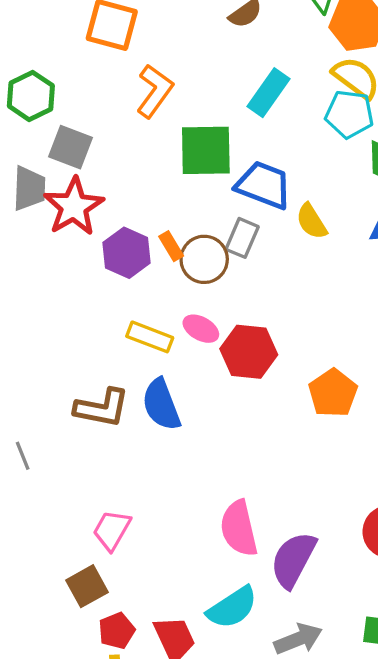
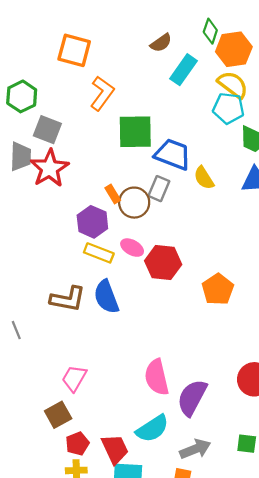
cyan rectangle: (269, 93) -> (183, 70), moved
purple hexagon: (127, 253) -> (92, 222), moved

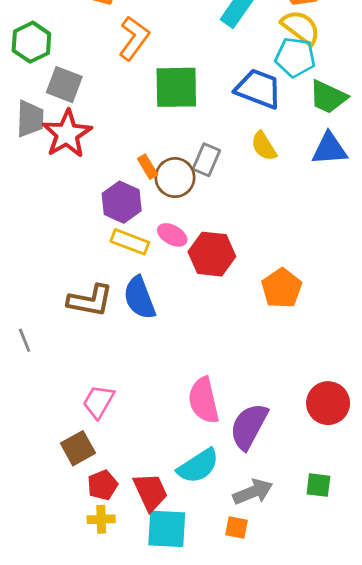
blue trapezoid: (173, 154) -> (258, 89), moved

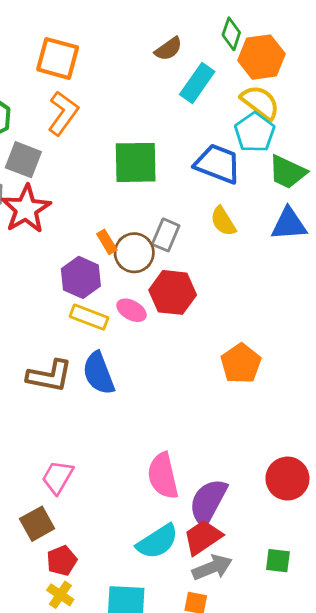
orange L-shape: (134, 38) -> (63, 113), moved
cyan pentagon: (295, 57) -> (255, 132), turned 30
red hexagon: (212, 254) -> (173, 292), moved
red trapezoid: (150, 492) -> (203, 537), moved, turned -99
yellow cross: (101, 519) -> (60, 595), turned 36

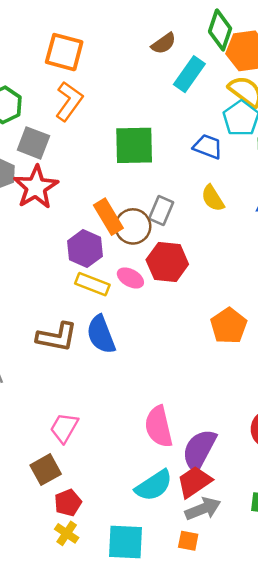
green diamond: (231, 34) -> (220, 30), size x1.4
blue trapezoid: (218, 164) -> (208, 147), size x0.7
orange rectangle: (107, 242) -> (108, 217), size x1.6

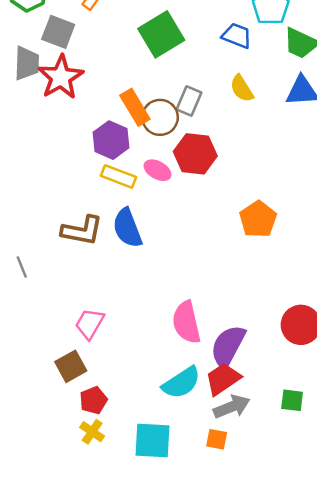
green square: (134, 145) -> (161, 34), turned -30

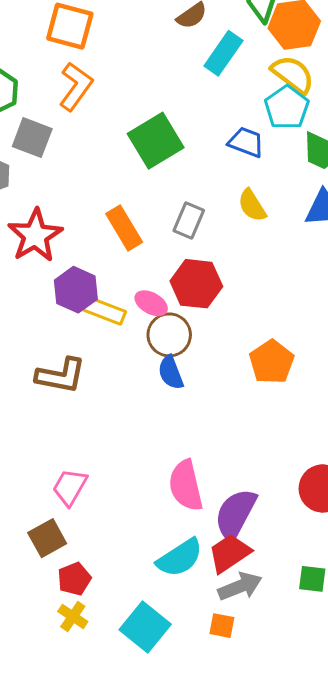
red star: (61, 77) -> (35, 235), moved
brown circle: (160, 117) -> (169, 335), moved
purple hexagon: (111, 140) -> (76, 290), moved
blue semicircle: (127, 228) -> (171, 373), moved, size x0.7
cyan square: (152, 441) -> (145, 627), turned 36

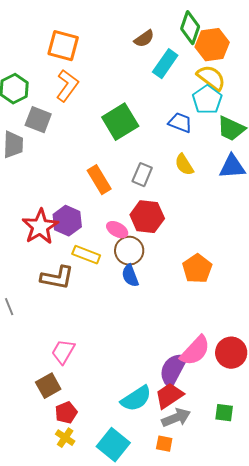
red star: (35, 235) -> (40, 227), moved
yellow rectangle: (104, 311) -> (86, 255), moved
pink semicircle: (186, 485) -> (195, 351), moved, turned -124

